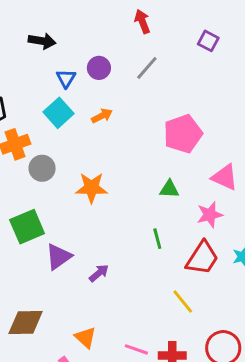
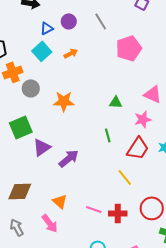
gray line: (147, 68) -> (101, 21), turned -72
blue triangle: (66, 78) -> (47, 28), turned 32
pink pentagon: (183, 134) -> (129, 48), moved
purple arrow: (99, 273) -> (69, 158), size x1.5

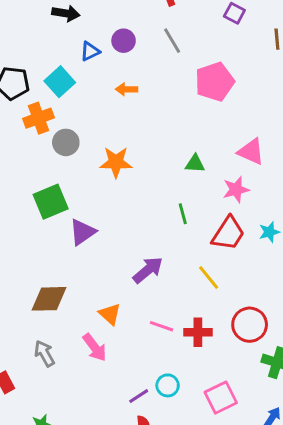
cyan square: (42, 51) -> (60, 82), moved
orange arrow: (71, 53) -> (127, 89), turned -152
purple arrow: (69, 158) -> (148, 270), moved

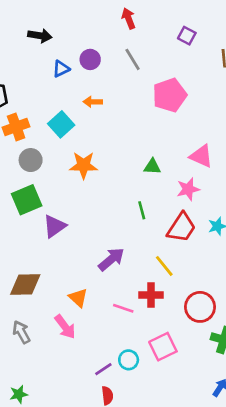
cyan square: (60, 82) -> (61, 124), moved
gray circle: (66, 142) -> (31, 160), moved
red cross: (198, 332) -> (151, 295), moved
pink square: (221, 398) -> (163, 347), moved

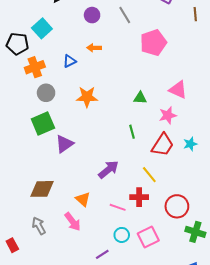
blue triangle: (61, 69) -> (70, 61), moved
cyan square: (61, 124) -> (42, 28), moved
cyan circle: (129, 360) -> (122, 235), moved

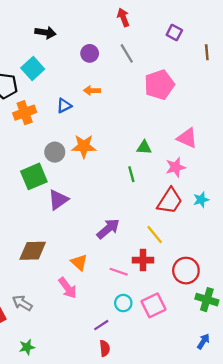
gray circle: (46, 93) -> (55, 152), moved
green line: (132, 132) -> (131, 174), moved
gray arrow: (39, 226) -> (22, 303), moved, turned -30

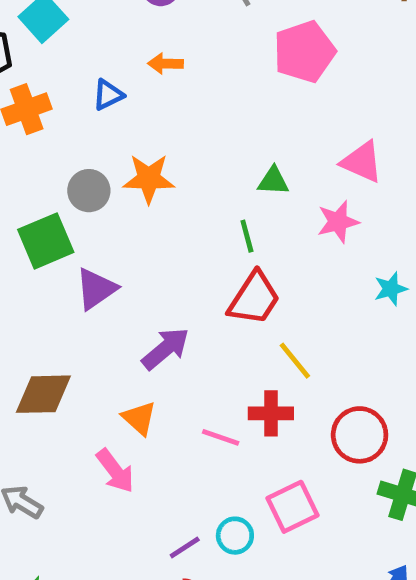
red trapezoid: (170, 201) -> (254, 298), moved
purple arrow: (108, 229) -> (166, 349), moved
cyan circle: (123, 303) -> (235, 536), moved

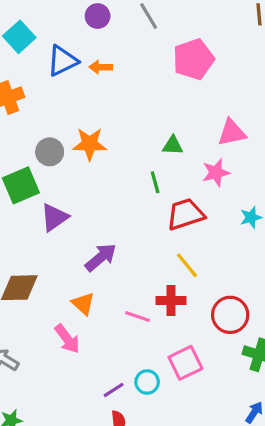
blue triangle: (108, 95) -> (62, 61), moved, size x1.5
pink triangle: (362, 162) -> (232, 133), turned -36
red trapezoid: (254, 298) -> (185, 214), moved, turned -141

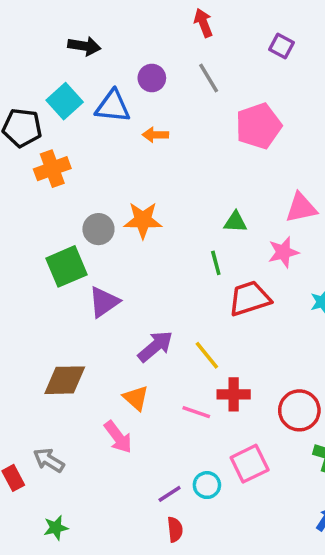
blue triangle: (62, 61) -> (113, 106), moved, turned 32
yellow line: (187, 265) -> (207, 355), moved

